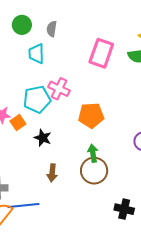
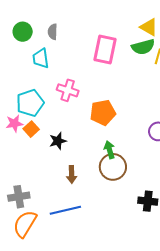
cyan pentagon: (37, 99) -> (30, 103), moved
black star: (43, 138) -> (58, 141), turned -30
blue line: (23, 206) -> (65, 210), moved

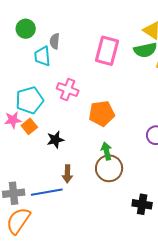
gray semicircle: (53, 32) -> (55, 41), moved
blue line: (65, 210) -> (47, 192), moved

